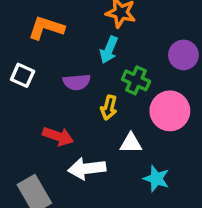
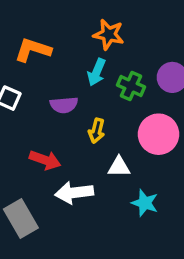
green cross: (136, 80) -> (131, 86), moved

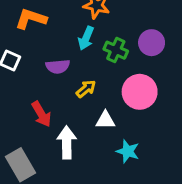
yellow arrow: (97, 131) -> (86, 89), turned -144
red arrow: (45, 160) -> (41, 114), turned 40
white arrow: (74, 193) -> (67, 142), turned 96

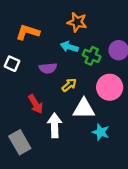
cyan arrow: (86, 38) -> (69, 47), turned 84
white triangle: (105, 120) -> (84, 109), size x1.5

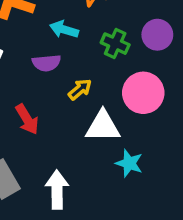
cyan arrow: (69, 47) -> (64, 29), moved
white arrow: (55, 125) -> (57, 190), moved

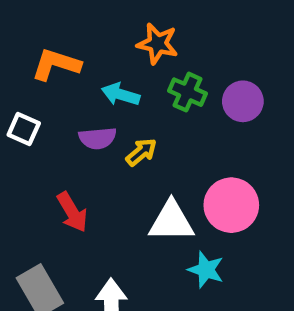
green cross: (115, 44) -> (187, 92), moved
yellow arrow: (80, 89) -> (141, 152), moved
pink circle: (143, 93) -> (231, 205), moved

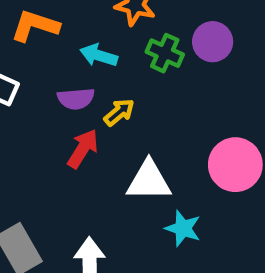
purple circle: (243, 101) -> (213, 42), moved
pink circle: (231, 205) -> (235, 165), moved
red arrow: (72, 212) -> (83, 149), moved, turned -117

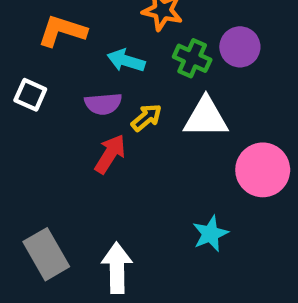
white triangle: (149, 181) -> (206, 118), moved
cyan star: (183, 228) -> (210, 234), turned 30

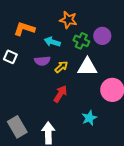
red arrow: (110, 154) -> (60, 94), moved

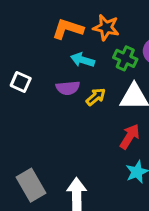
orange L-shape: (24, 29) -> (68, 29), moved
red arrow: (60, 94) -> (130, 137), moved

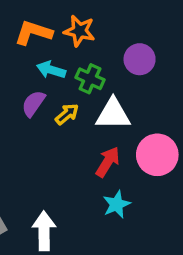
green cross: (125, 58) -> (90, 79), moved
purple semicircle: (68, 88) -> (33, 103), turned 130

